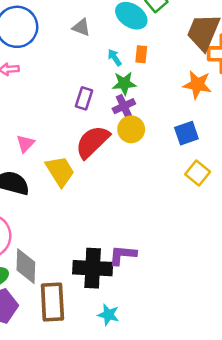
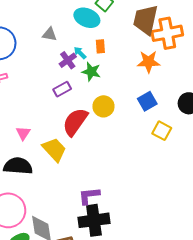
green star: (124, 83) -> (91, 72), turned 30
purple rectangle: (84, 98) -> (62, 89), turned 54
purple cross: (124, 106) -> (68, 60), moved
purple L-shape: (123, 255) -> (89, 196), moved

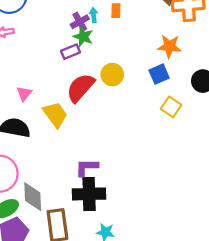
cyan arrow: (80, 53) -> (94, 15), turned 32
orange star: (149, 62) -> (169, 46), moved
green star: (91, 72) -> (83, 37), moved

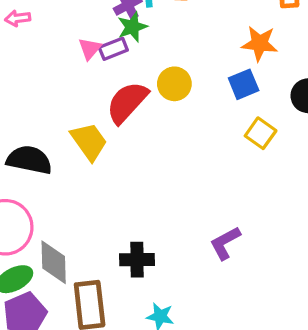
green star: (83, 37) -> (132, 27), turned 30
pink triangle: (24, 94) -> (90, 49), moved
purple L-shape: (87, 167) -> (225, 243), moved, turned -30
black cross: (89, 194) -> (137, 260), size x0.7

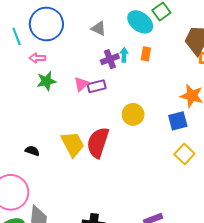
green star: (132, 27) -> (46, 81), moved
red semicircle: (127, 102) -> (98, 143), moved, turned -32
black semicircle: (29, 160) -> (32, 151), size x0.5

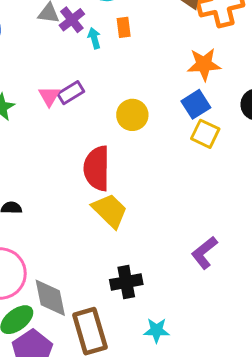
purple cross: (110, 59) -> (72, 20), moved
yellow trapezoid: (73, 144) -> (110, 211), moved
yellow square: (184, 154) -> (205, 134), moved

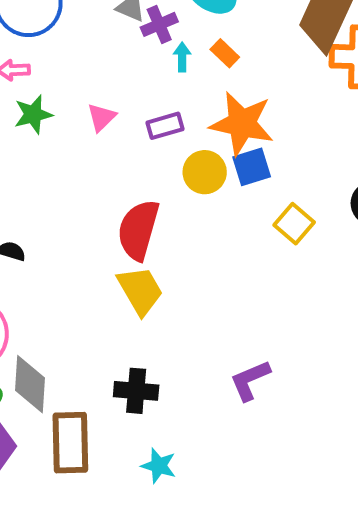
orange rectangle: (124, 27) -> (225, 53), turned -54
orange star: (204, 64) -> (242, 124), moved, size x1.4
purple rectangle: (71, 93) -> (165, 126), moved
blue square: (196, 104) -> (252, 167), moved

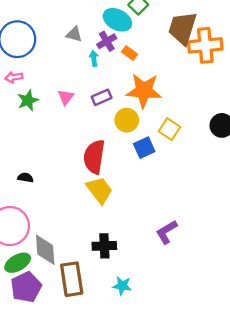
purple cross: (159, 24) -> (107, 41), moved
cyan arrow: (182, 57) -> (94, 58), moved
blue square: (252, 167) -> (144, 148), moved
yellow square: (294, 224) -> (169, 129), moved

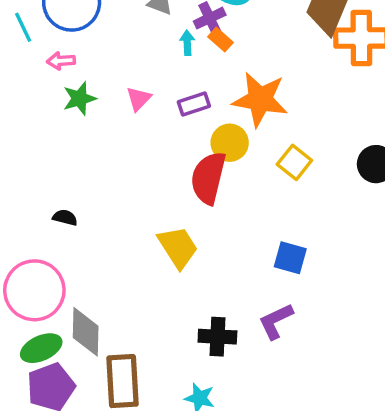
orange rectangle: (129, 53) -> (220, 40), moved
blue square: (144, 148) -> (290, 258), moved, turned 35
red semicircle: (94, 157) -> (208, 178), moved
black cross: (104, 246) -> (217, 337), moved

